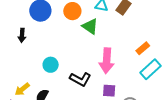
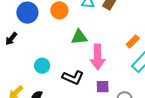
green triangle: (90, 26) -> (79, 37), moved, turned -36
black arrow: (22, 35) -> (11, 39), turned 40

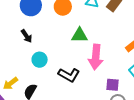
black arrow: (11, 39) -> (27, 36), moved, turned -80
purple square: (103, 87) -> (113, 85), moved

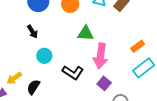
purple square: (113, 85) -> (104, 83), moved, turned 32

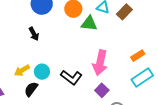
green triangle: (86, 33) -> (89, 23), moved
cyan circle: (44, 56) -> (42, 72), moved
yellow arrow: (14, 78) -> (22, 70), moved

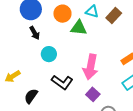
black arrow: (34, 34) -> (35, 33), moved
cyan circle: (42, 72) -> (49, 54), moved
black semicircle: (31, 89) -> (31, 96), moved

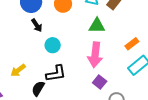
green triangle: (79, 28) -> (97, 26), moved
black L-shape: (62, 82) -> (56, 73), moved, turned -40

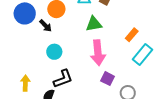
black arrow: (37, 25) -> (46, 26), moved
yellow arrow: (18, 70) -> (25, 83), turned 140

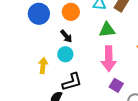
black arrow: (46, 26) -> (66, 36), moved
yellow arrow: (25, 83) -> (43, 66), moved

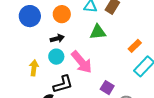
black arrow: (66, 36) -> (57, 38), turned -64
pink arrow: (109, 59) -> (82, 62), moved, turned -40

